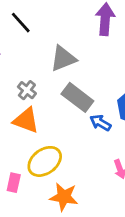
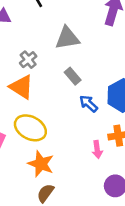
gray rectangle: (77, 97) -> (73, 76), size x0.6
yellow ellipse: (45, 161) -> (30, 128), turned 52

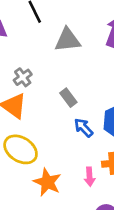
gray triangle: (67, 38) -> (67, 40), moved
orange star: (41, 164) -> (47, 182), moved

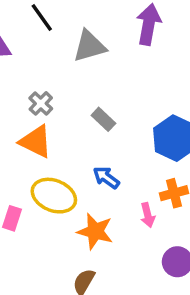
blue arrow: (84, 128) -> (106, 178), moved

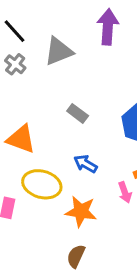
gray cross: (41, 103) -> (15, 64), moved

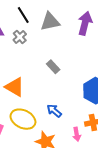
gray triangle: (59, 51) -> (50, 22), moved
gray rectangle: (78, 113) -> (53, 67), moved

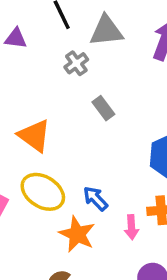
gray cross: (20, 37) -> (76, 63), moved
blue arrow: (54, 111) -> (95, 199), moved

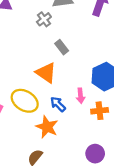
orange triangle: (34, 136) -> (46, 73), moved
pink arrow: (132, 227) -> (81, 96), moved

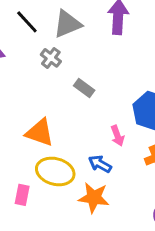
orange triangle: (46, 73) -> (40, 133), moved
pink arrow: (81, 96) -> (117, 136), moved

